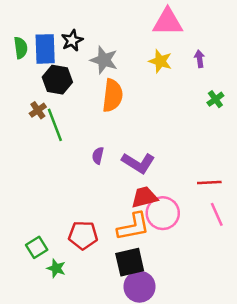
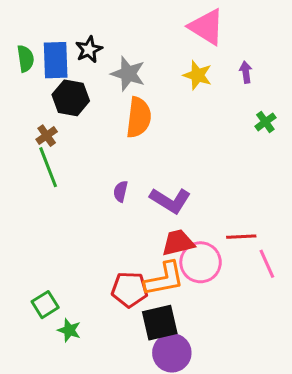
pink triangle: (168, 22) -> (207, 27), turned 32
green line: (55, 125) -> (48, 167), moved
red line: (209, 183) -> (241, 237), moved
red pentagon: (83, 235) -> (130, 289), moved

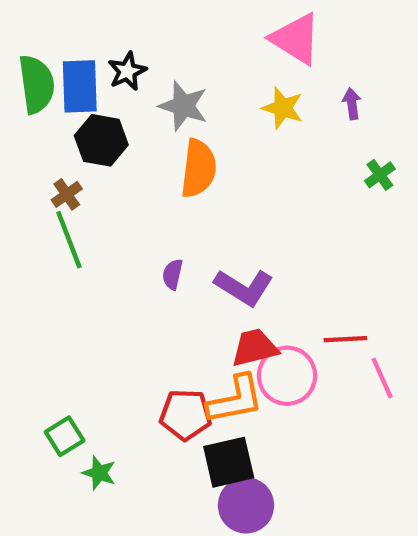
green semicircle: (25, 59) -> (37, 84), size x1.5

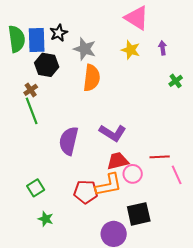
purple semicircle: (173, 274) -> (69, 141), moved, size x2.0
pink circle: (287, 376) -> (133, 174), size x0.7
green square: (65, 436) -> (36, 188), moved
black square: (229, 462) -> (139, 214), moved

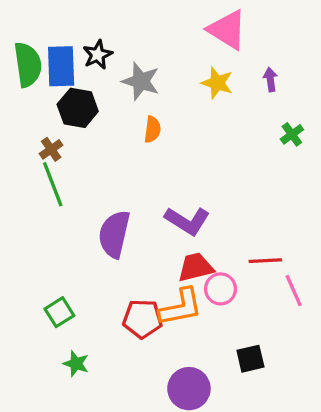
orange semicircle: (92, 78) -> (152, 129), size x0.6
black square: (139, 214) -> (250, 359), moved, size x0.7

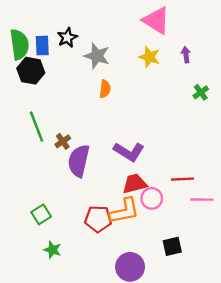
blue rectangle: (61, 66) -> (42, 46), size x0.7
black hexagon: (78, 108) -> (31, 71), moved
brown cross: (51, 149) -> (63, 141), moved
pink line: (294, 291) -> (202, 200), turned -65

